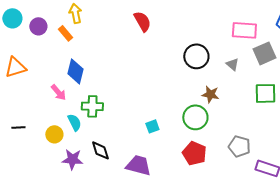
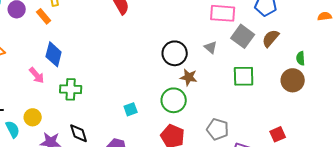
gray square: (264, 53) -> (243, 36), turned -30
black circle: (196, 56) -> (175, 53), moved
cyan semicircle: (74, 122) -> (13, 129), moved

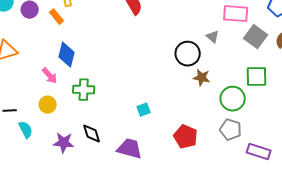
gray triangle: (211, 47) -> (213, 37), moved
green circle: (174, 100) -> (233, 99), moved
yellow circle: (33, 117) -> (48, 105), moved

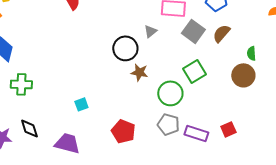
gray triangle: (213, 37) -> (150, 31), turned 40
green square: (257, 77) -> (194, 71), turned -30
purple rectangle: (259, 152) -> (196, 133), moved

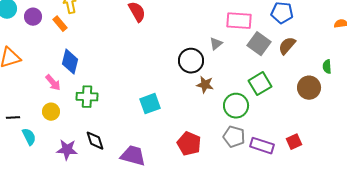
green semicircle: (251, 53) -> (327, 67), moved
cyan square: (81, 104) -> (150, 104), moved, size x1.5

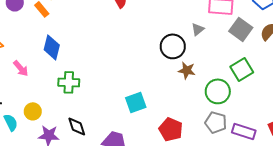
pink arrow: (53, 83) -> (21, 68), moved
cyan square: (150, 104) -> (136, 102), moved
yellow circle: (51, 112) -> (33, 111), moved

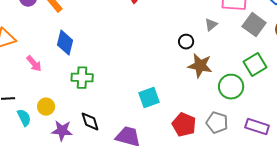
black circle: (173, 46) -> (186, 42), size x0.6
brown star: (187, 70) -> (200, 66), size x1.4
gray pentagon: (216, 122) -> (217, 123), moved

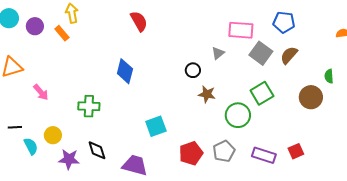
blue diamond: (65, 43) -> (125, 71), moved
brown star: (200, 66) -> (207, 94), size x0.7
gray pentagon: (217, 123) -> (224, 151), turned 30
red pentagon: (184, 125) -> (191, 153), turned 30

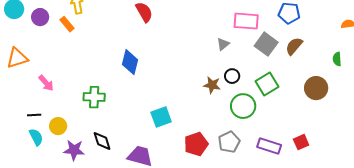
black circle: (193, 70) -> (232, 76), moved
green semicircle: (329, 76) -> (337, 59), moved
black line: (15, 127) -> (34, 115), moved

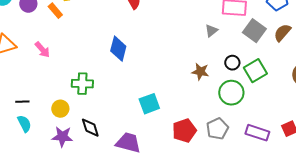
black circle: (232, 76) -> (232, 63), moved
pink arrow: (46, 83) -> (42, 50), moved
yellow circle: (58, 126) -> (60, 109), moved

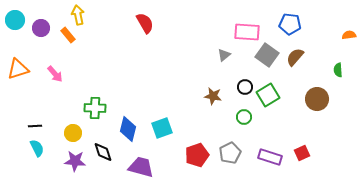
blue diamond: (118, 49) -> (128, 129), moved
green circle: (231, 93) -> (244, 117), size x0.6

